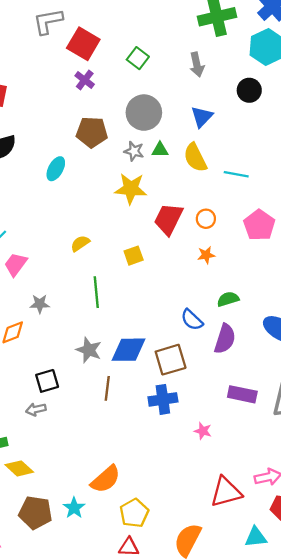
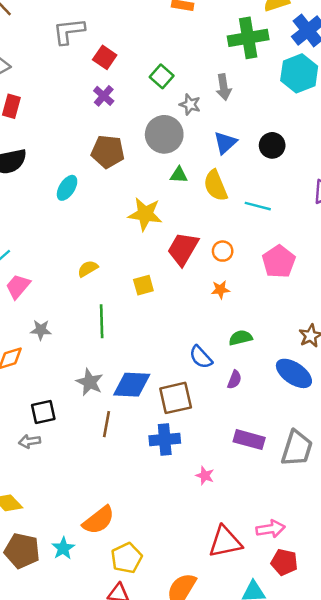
red square: (83, 44) -> (105, 57), size x0.7
black circle: (249, 90) -> (272, 145), moved
gray star: (134, 151) -> (190, 104), moved
purple semicircle: (225, 339) -> (234, 380), size x0.6

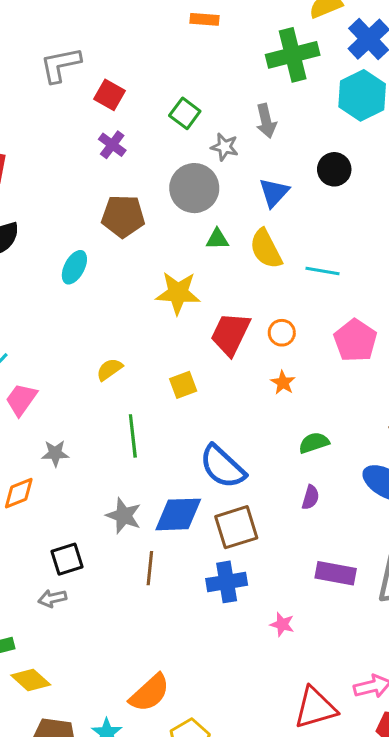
black circle: (272, 145) -> (334, 169), moved
orange star: (220, 290) -> (283, 383), turned -30
blue semicircle: (201, 357) -> (222, 467), moved, size x1.5

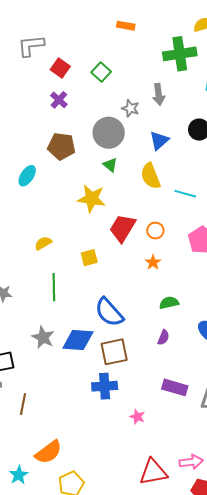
green square: (185, 113) -> (101, 72), moved
green triangle: (217, 239) -> (110, 165), moved, turned 35
brown line: (150, 568) -> (23, 404), moved

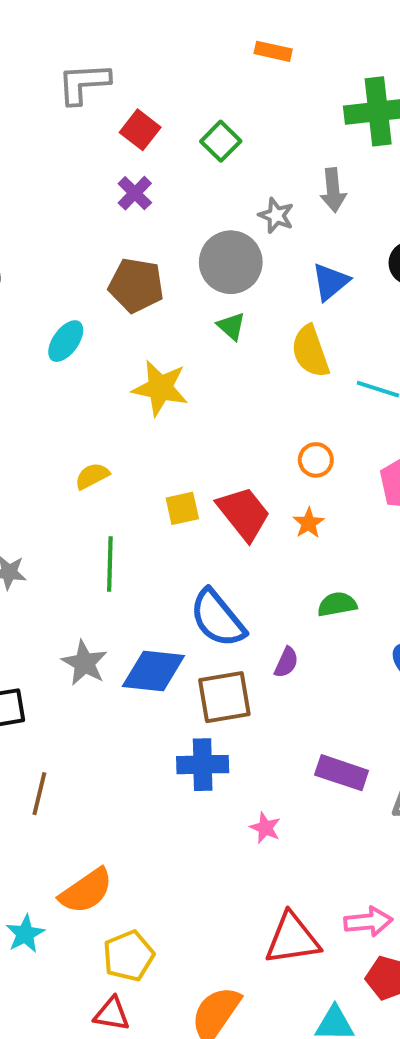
yellow star: (92, 199) -> (160, 388), moved
red trapezoid: (122, 228) -> (244, 514), moved, turned 108
purple semicircle: (163, 337) -> (286, 662), moved

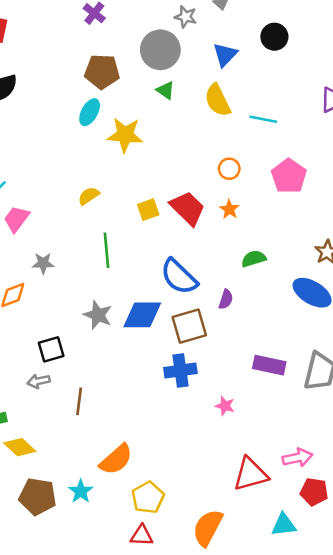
cyan ellipse: (66, 341) -> (90, 112), moved

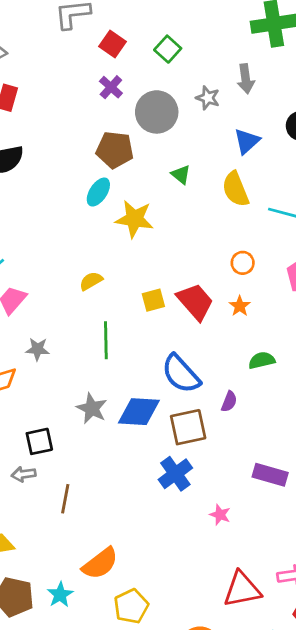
gray circle: (160, 50) -> (157, 112), moved
blue cross: (180, 371) -> (175, 474), turned -32

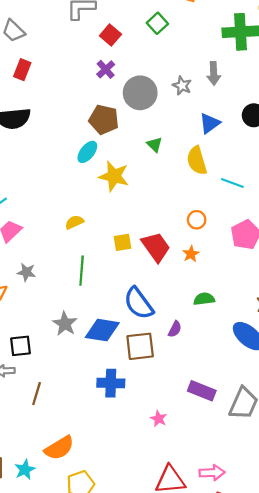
green square: (168, 49) -> (157, 23), moved
blue cross: (175, 474) -> (111, 383), moved, turned 32

